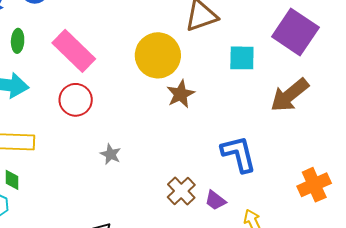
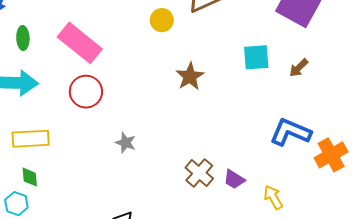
yellow circle: (158, 55) -> (162, 20), moved, size x0.5
cyan square: (242, 58) -> (256, 57), moved
brown arrow: (290, 95) -> (299, 68), size x0.5
blue L-shape: (239, 154) -> (290, 132), moved, turned -48

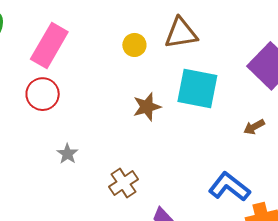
pink rectangle: (80, 43) -> (49, 46), turned 66
cyan square: (256, 57) -> (197, 88), moved, size x1.5
brown cross: (199, 173) -> (123, 183), moved

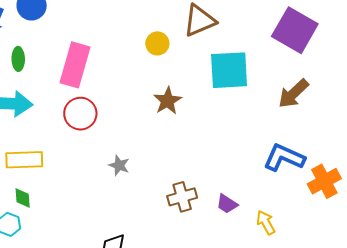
brown star: (147, 107) -> (168, 101), moved
brown arrow: (254, 127) -> (293, 94), size x1.6
brown cross: (123, 183) -> (182, 197), moved, turned 32

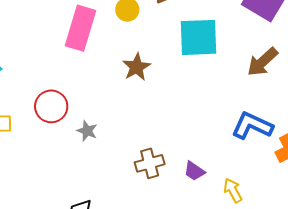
pink rectangle: (75, 65) -> (81, 28), moved
red circle: (80, 114) -> (51, 106), moved

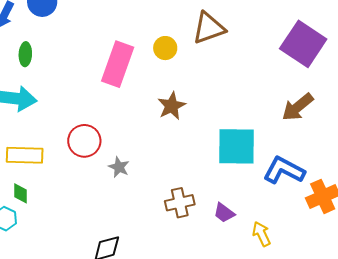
cyan square: (199, 37) -> (236, 146), moved

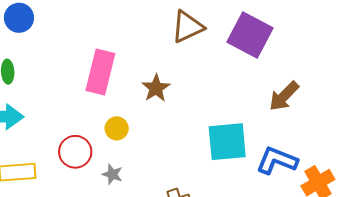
purple square: (303, 44) -> (250, 35), moved
yellow circle: (165, 48) -> (117, 128), moved
brown star: (172, 106) -> (156, 88), moved

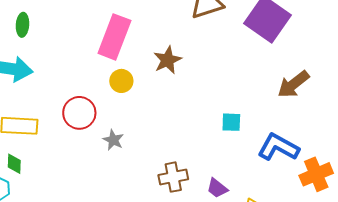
yellow circle: (117, 128) -> (121, 81), moved
cyan square: (227, 142) -> (231, 122), size x0.5

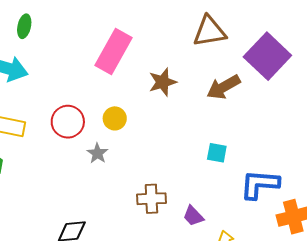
yellow circle: (121, 81) -> (115, 118), moved
brown arrow: (293, 84) -> (223, 87), moved
blue L-shape: (278, 147) -> (260, 184), turned -33

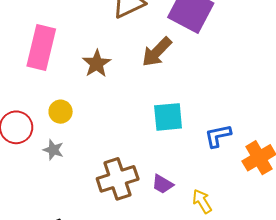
cyan square: (217, 153) -> (168, 117), size x1.5
blue L-shape: (260, 184) -> (218, 136), size x0.7
brown cross: (151, 199) -> (118, 179), size x1.4

